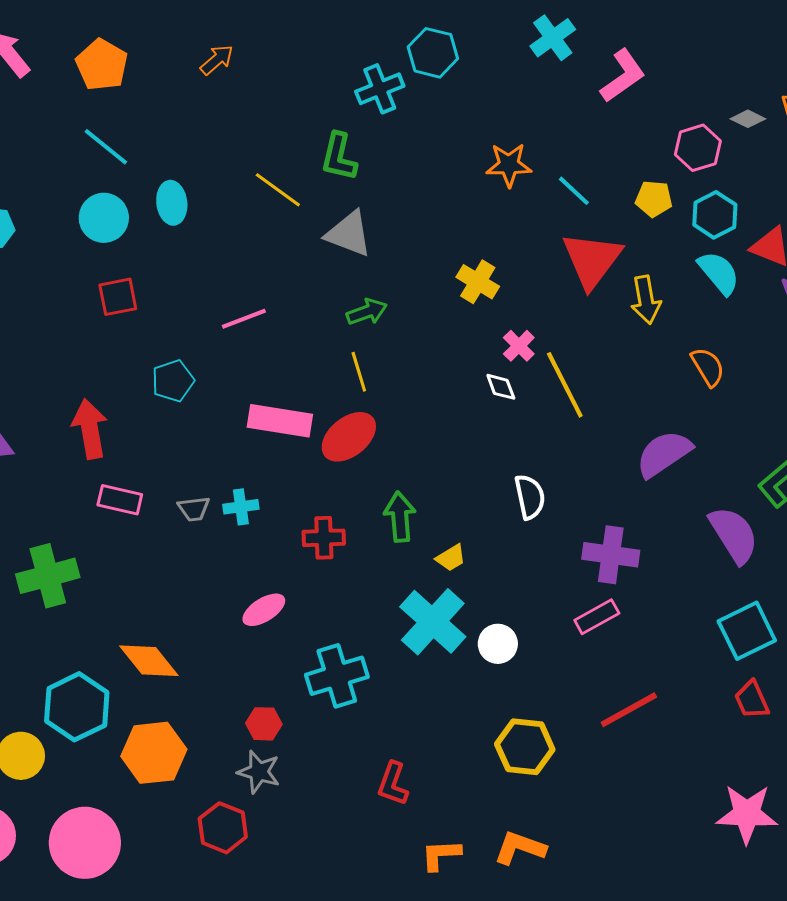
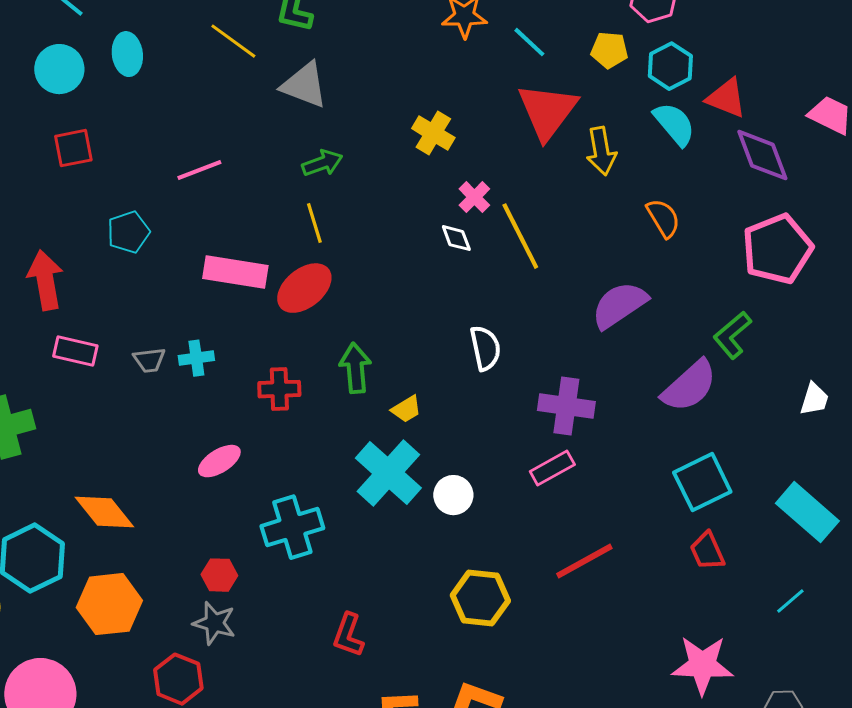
purple semicircle: (734, 535) -> (689, 386), turned 80

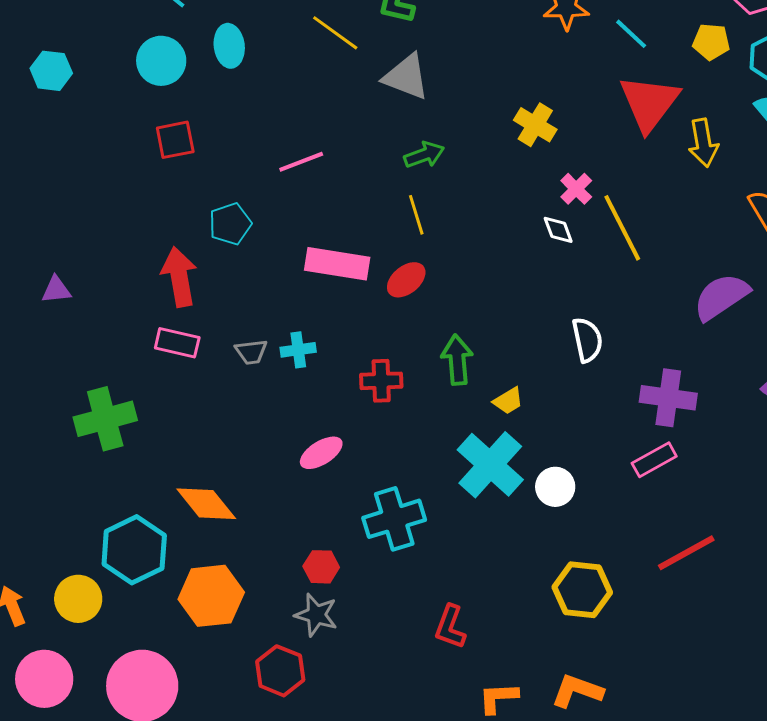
red arrow: (45, 280) -> (179, 277), moved
red ellipse: (304, 288) -> (406, 280), size x0.7

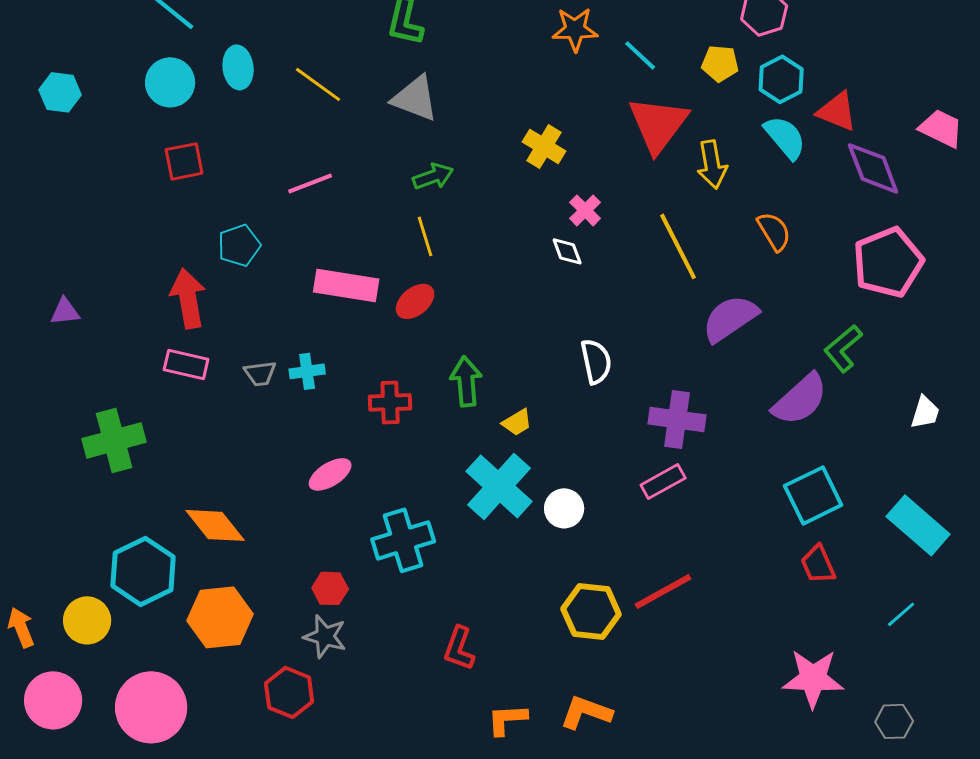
yellow line: (335, 33) -> (318, 84), moved
yellow line: (622, 228) -> (678, 246), moved
red line: (686, 553) -> (663, 591), moved

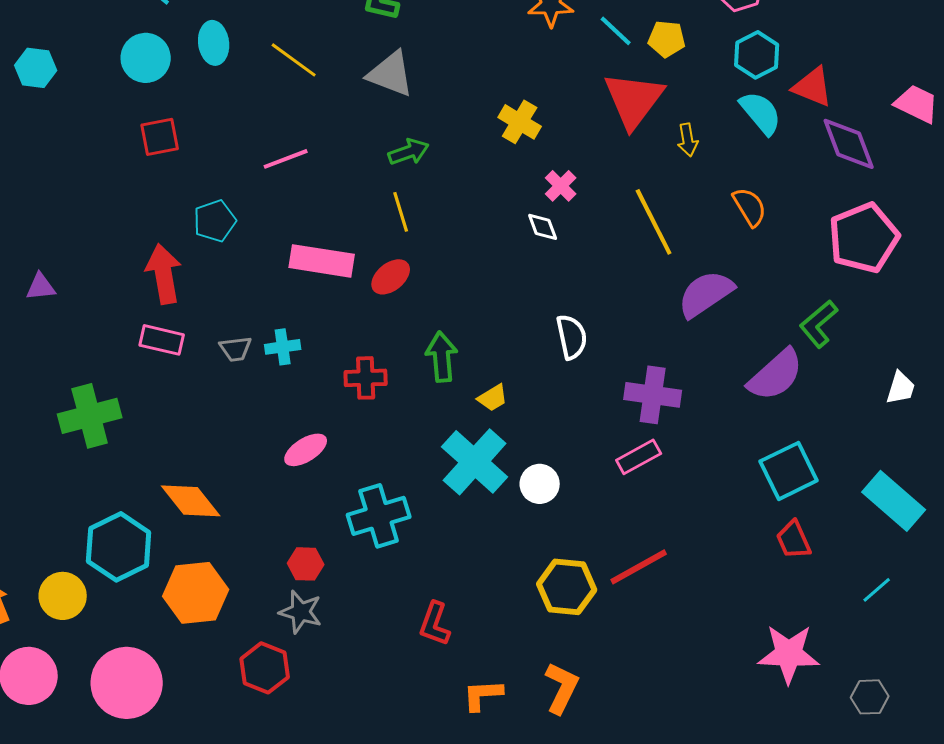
yellow pentagon: (720, 63) -> (667, 39), moved
yellow arrow: (712, 164) -> (688, 140), size x0.7
orange L-shape: (586, 712) -> (562, 688), turned 96

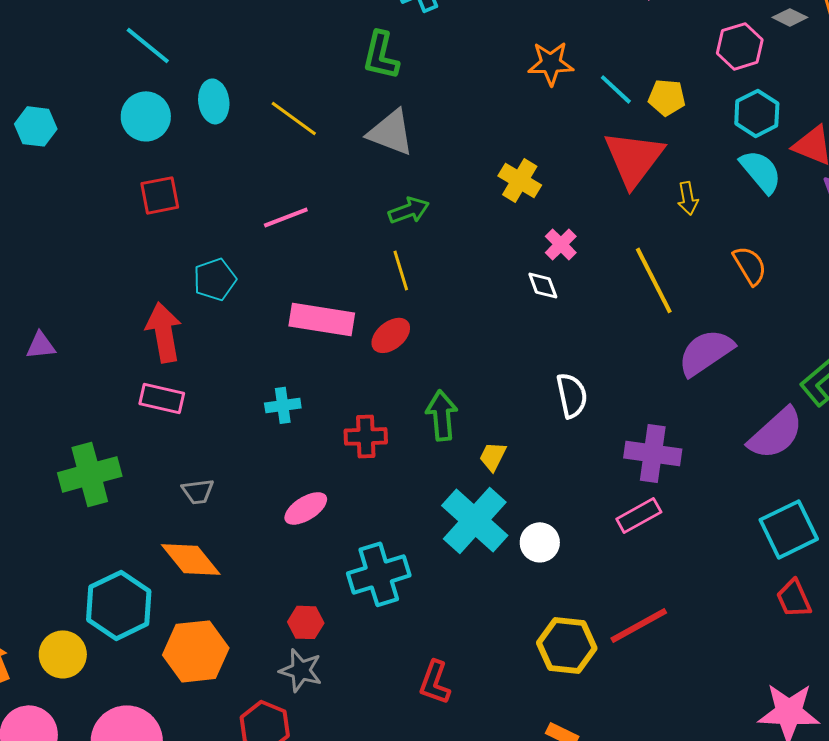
gray trapezoid: (236, 349) -> (198, 491), moved
yellow trapezoid: (493, 398) -> (493, 456), turned 148

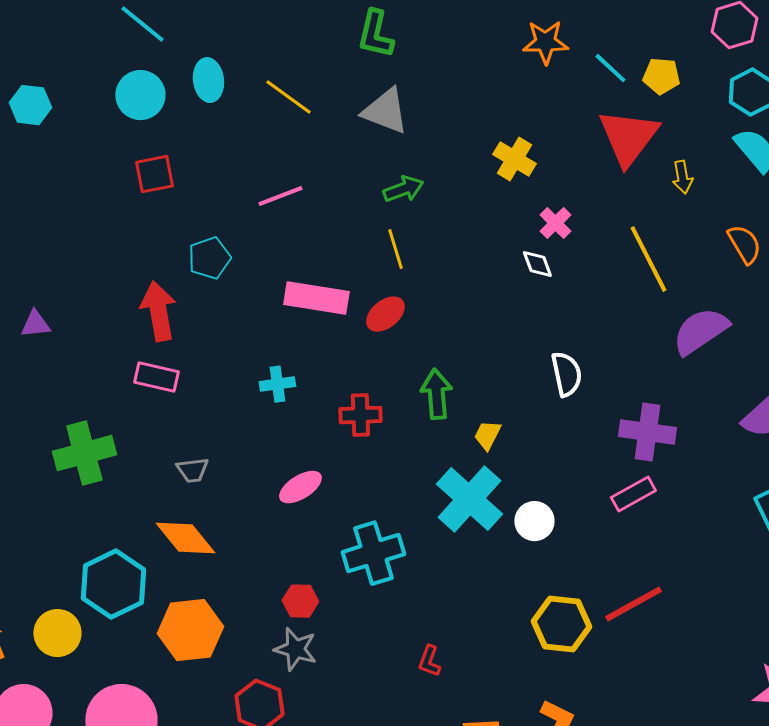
red L-shape: (435, 682) -> (429, 661), size x0.7

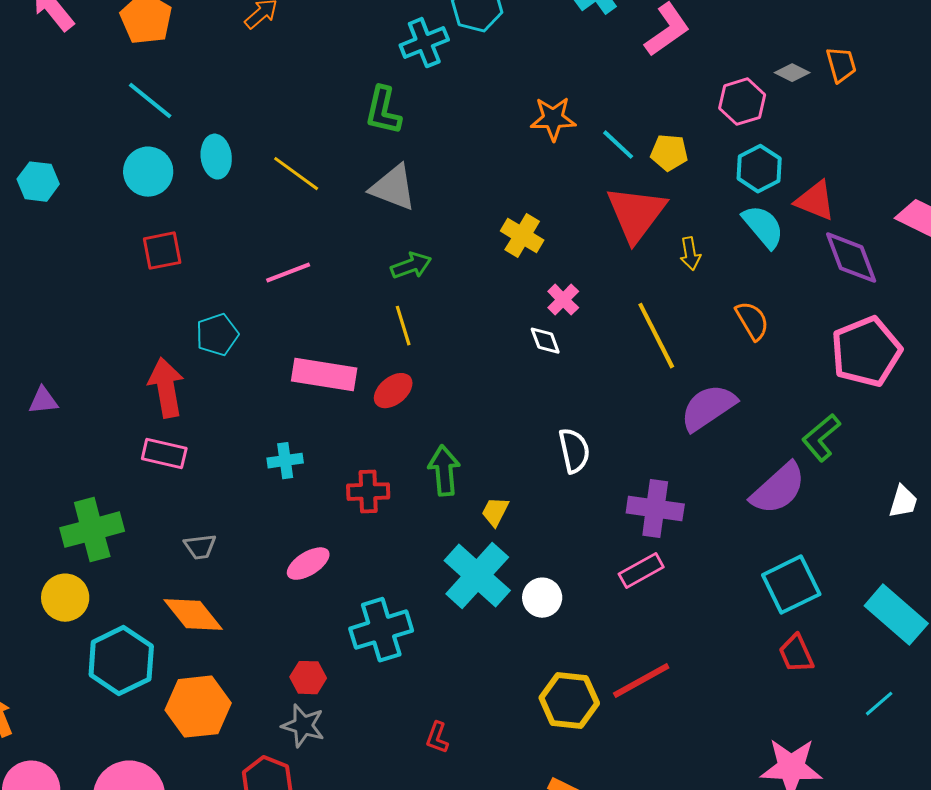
yellow circle: (57, 633) -> (65, 598), moved

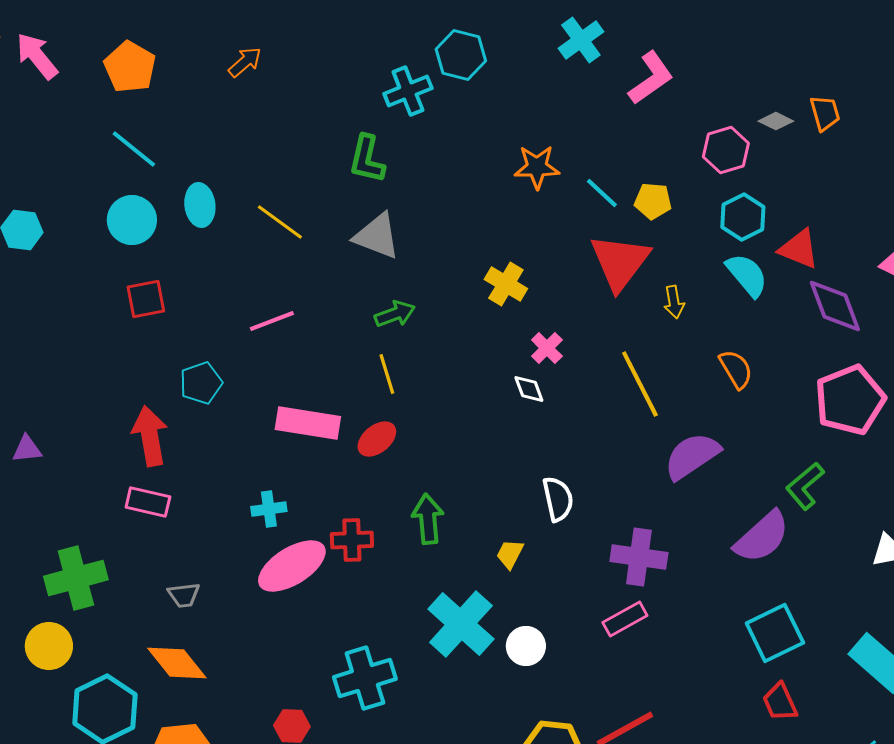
yellow trapezoid: (495, 512) -> (510, 554), moved
pink ellipse: (308, 564) -> (292, 566), moved, size x1.6

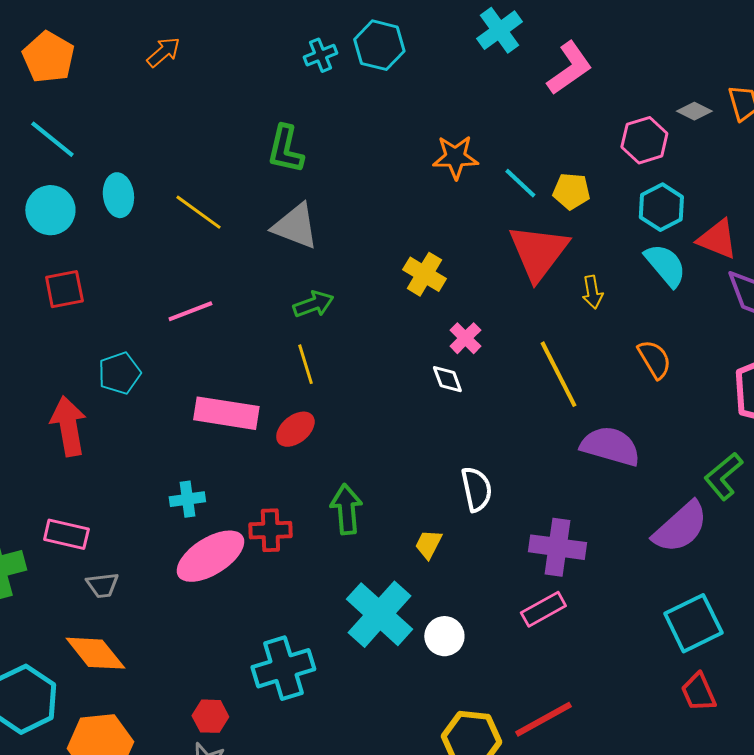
cyan cross: (408, 91) -> (320, 55), moved, size x0.7
purple semicircle: (692, 456) -> (610, 446), turned 50
pink rectangle: (148, 502) -> (66, 534), moved

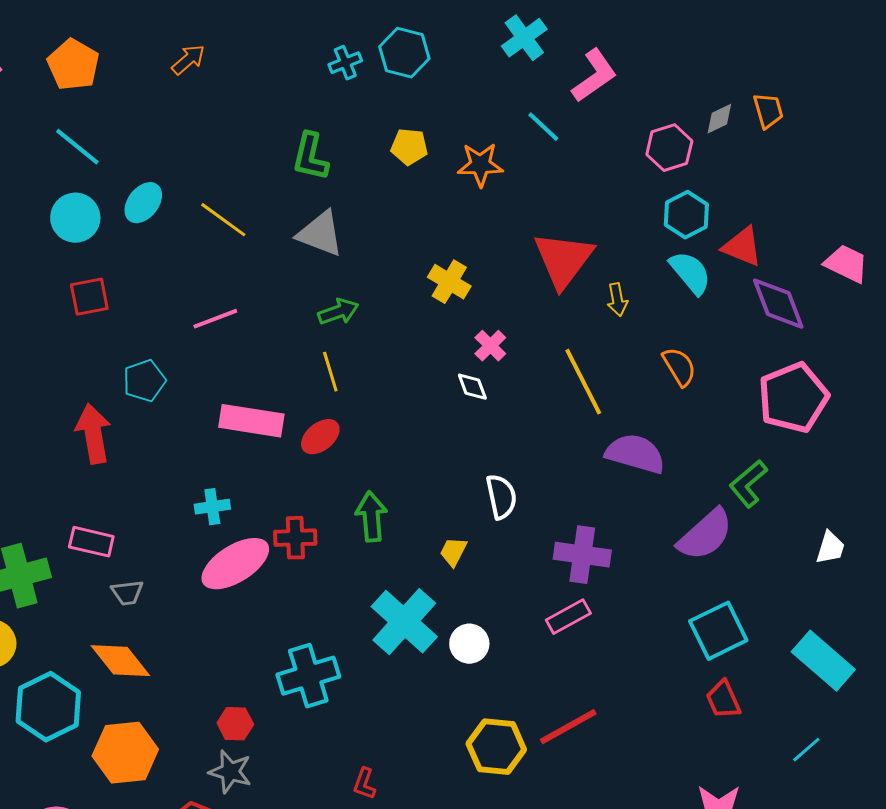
gray diamond: (694, 111) -> (719, 119), turned -52
cyan line: (520, 183) -> (543, 127), moved
yellow pentagon: (571, 191) -> (409, 147), moved
cyan ellipse: (118, 195) -> (143, 203), turned 45

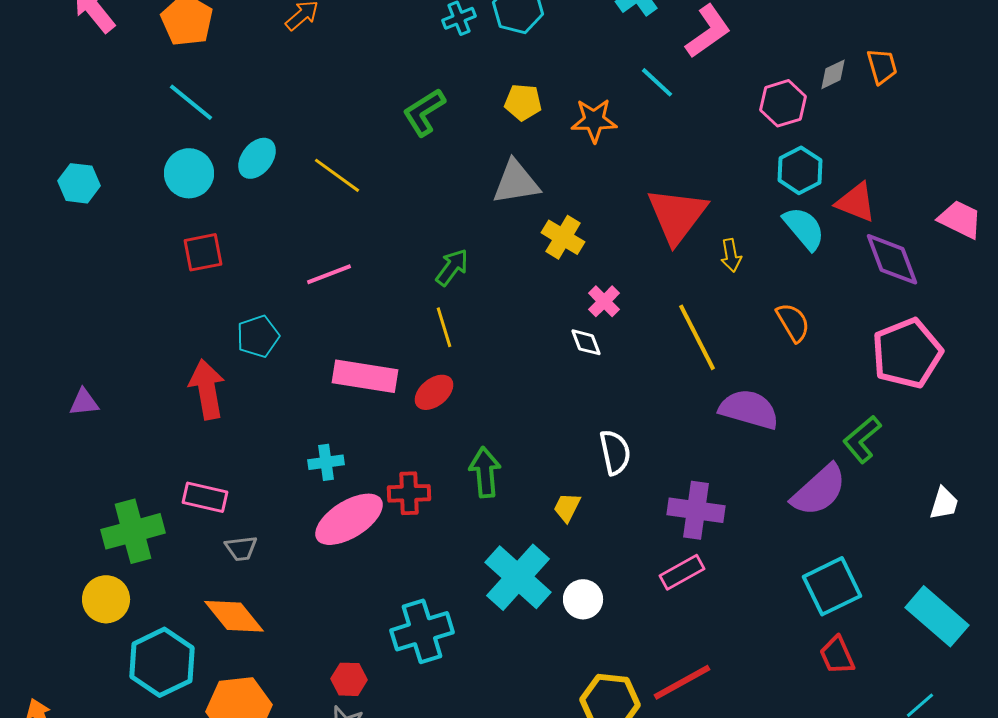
green L-shape: (310, 157) -> (424, 112), turned 45
gray triangle: (320, 234) -> (516, 182), moved, turned -30
green arrow: (338, 312) -> (452, 267), turned -33

